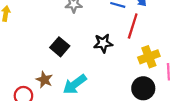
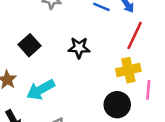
red line: (133, 26) -> (135, 35), moved

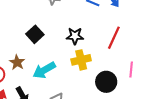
red line: (135, 35) -> (114, 38), moved
yellow cross: (128, 70) -> (81, 60), moved

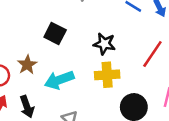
black square: (35, 34) -> (55, 33), turned -30

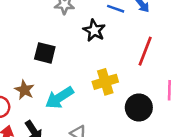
black star: (104, 44) -> (94, 30), moved, turned 30

